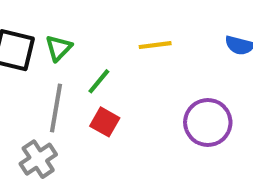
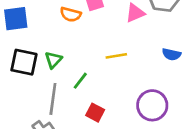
red square: (105, 122) -> (95, 113), moved

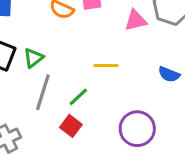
green line: (80, 81) -> (78, 97), moved
gray line: (53, 99) -> (43, 92), moved

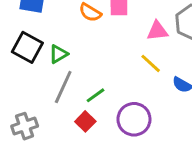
yellow line: (106, 66) -> (151, 63), moved, turned 35
purple circle: (137, 129) -> (134, 119), moved

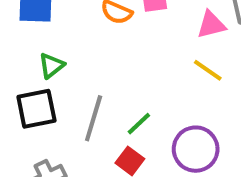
black square: (27, 47) -> (36, 109), moved, turned -32
green triangle: (58, 54) -> (52, 66), moved

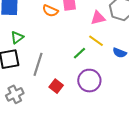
green line: (139, 124) -> (80, 53), moved

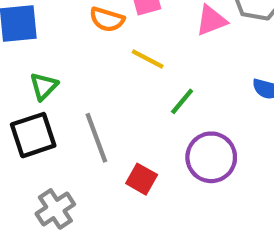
yellow line: (96, 41) -> (148, 59), moved
gray line: (38, 64) -> (96, 138), turned -30

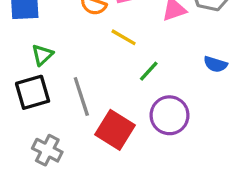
red square: (142, 179) -> (115, 130), size x1.6
gray cross: (55, 209) -> (47, 150), turned -32

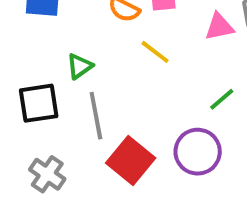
green triangle: (42, 55) -> (80, 66), moved
green line: (149, 71) -> (222, 99), moved

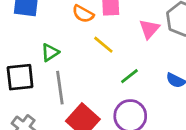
pink triangle: (219, 27) -> (149, 29), turned -40
green line: (222, 99) -> (129, 76), moved

